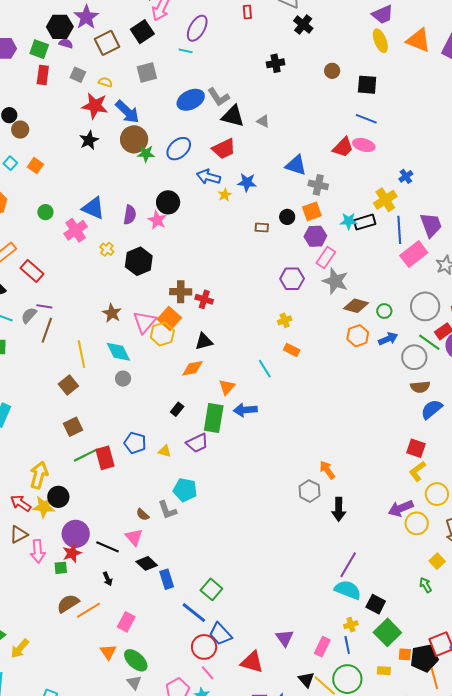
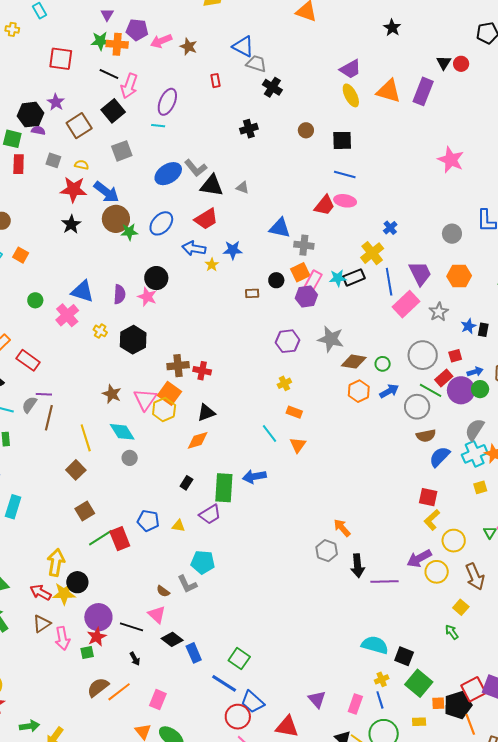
purple star: (86, 17) -> (56, 102), size x0.7
pink rectangle: (326, 258) -> (313, 281), moved
orange triangle: (227, 387) -> (298, 445), moved
purple line: (348, 565) -> (384, 582), moved, turned 64

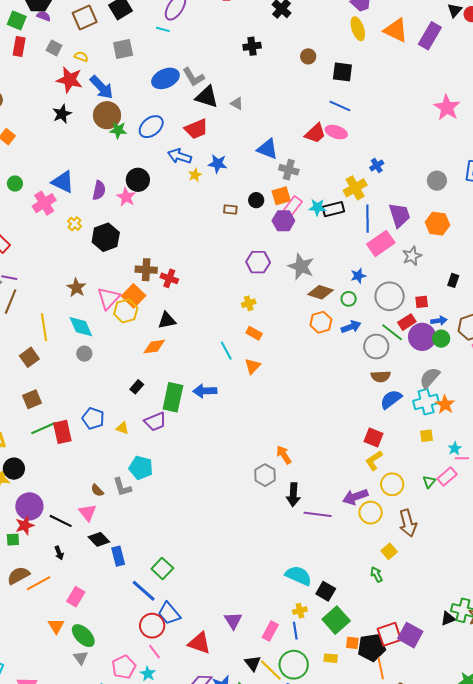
blue star: (468, 326) -> (358, 276), moved

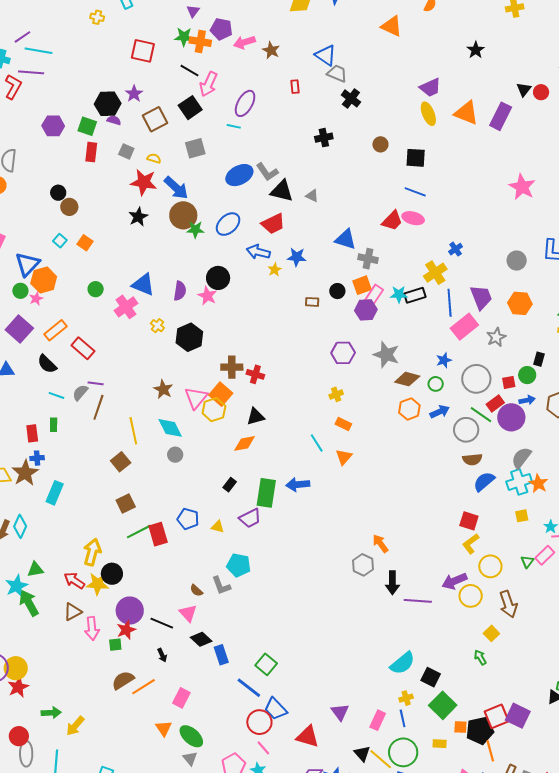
green circle: (441, 339) -> (527, 375), moved
cyan semicircle: (298, 576) -> (402, 663), turned 120

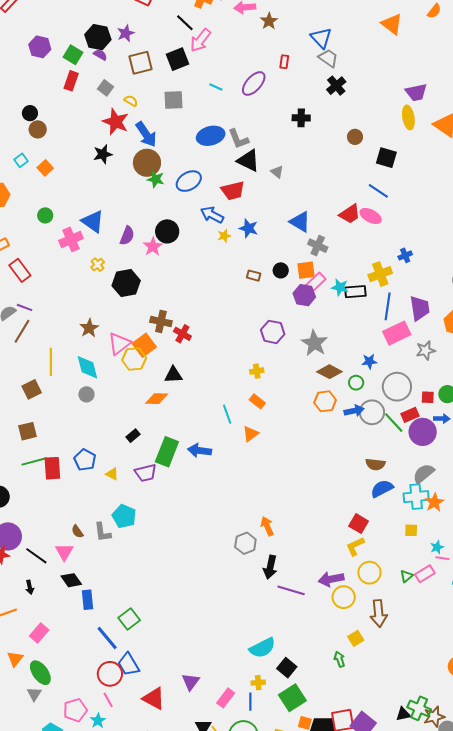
purple ellipse: (245, 103) -> (254, 83), moved
gray circle: (466, 430) -> (372, 412), moved

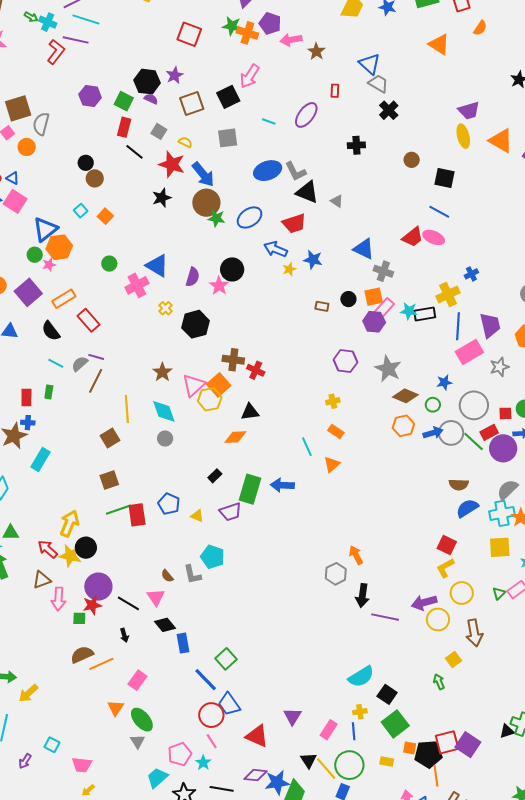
black line: (185, 23) -> (135, 152), moved
yellow square: (411, 530) -> (500, 547), size x1.6

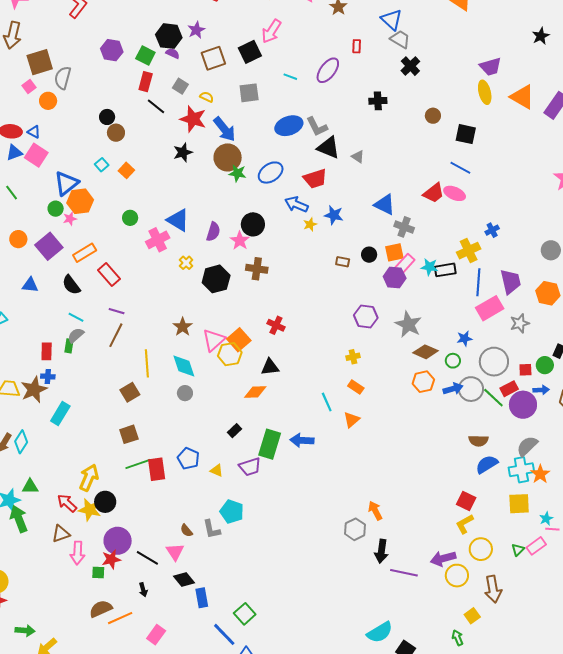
brown cross: (233, 360) -> (257, 269), moved
gray semicircle: (80, 364) -> (76, 335), moved

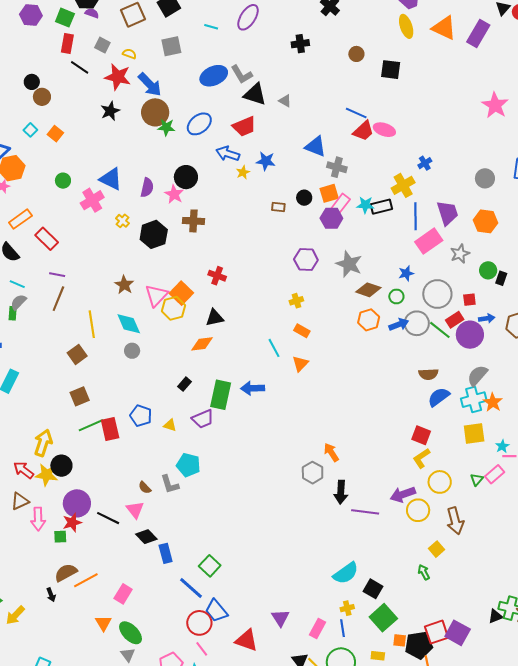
blue line: (460, 168) -> (356, 113), moved
green circle: (545, 365) -> (488, 270), moved
black arrow: (143, 590) -> (51, 595), moved

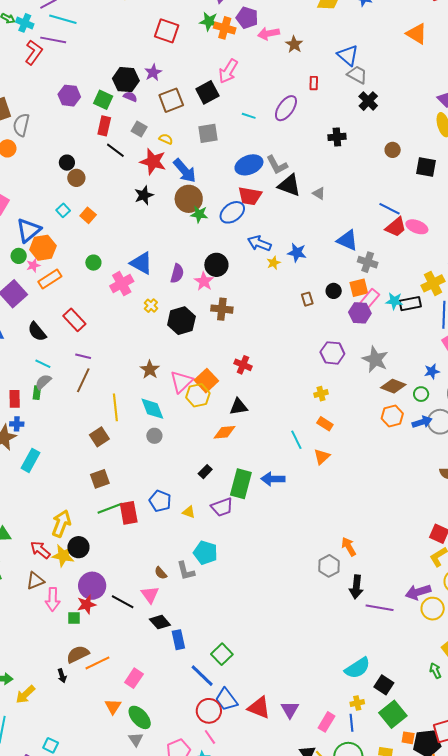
red trapezoid: (244, 126) -> (250, 196), moved, turned 30
brown rectangle: (278, 207) -> (307, 299), turned 64
orange rectangle: (20, 219) -> (50, 279), moved
red triangle: (247, 640) -> (259, 708), moved

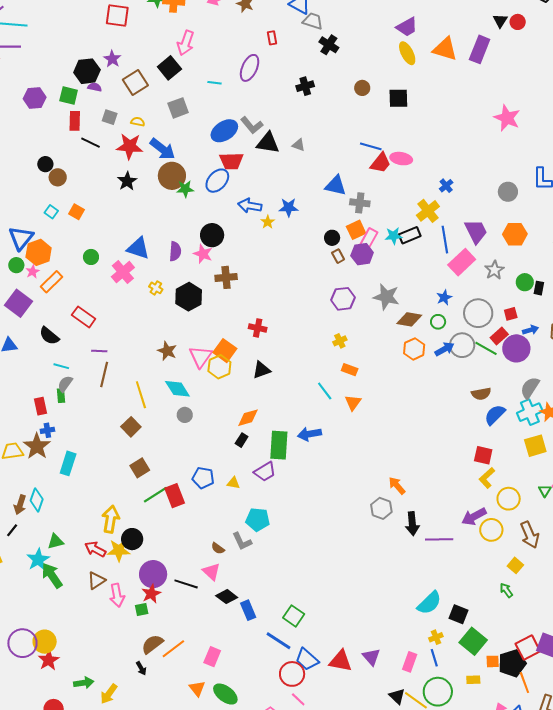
brown rectangle: (307, 299) -> (338, 256), moved
orange diamond: (225, 432) -> (248, 418), moved

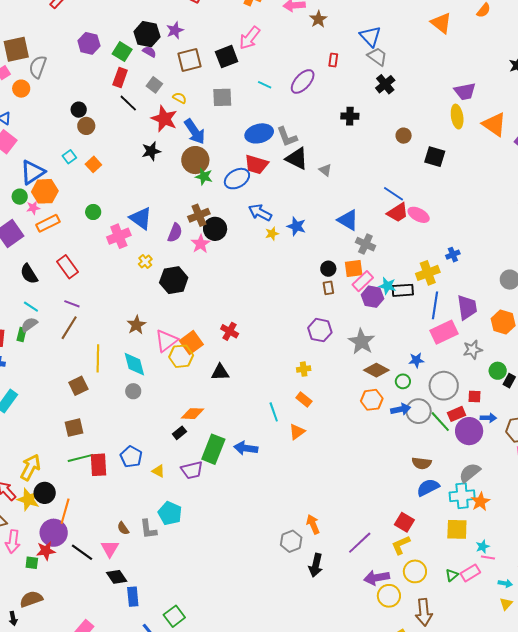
purple hexagon: (362, 254) -> (373, 297), moved
brown cross: (226, 277) -> (199, 215), moved, turned -35
purple line: (439, 539) -> (360, 543), moved, turned -60
orange line: (173, 649) -> (65, 511), moved, turned -55

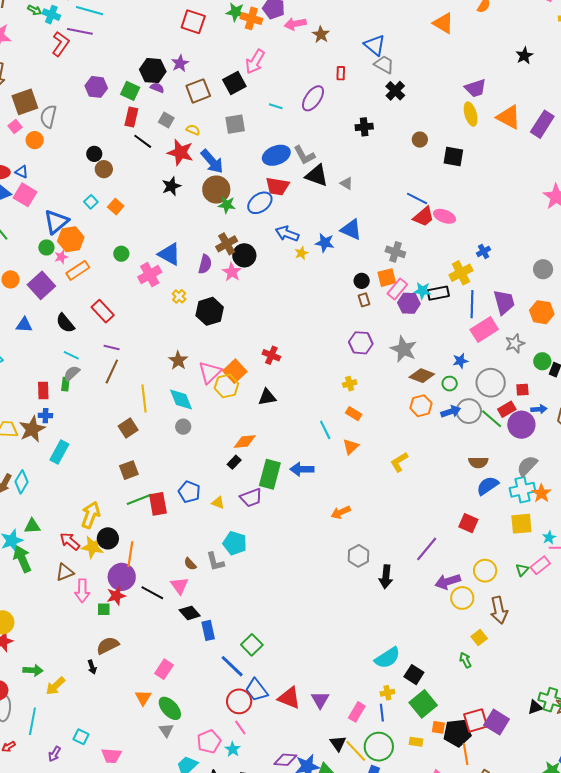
blue triangle: (348, 220) -> (351, 230), moved
orange arrow: (313, 524) -> (341, 512), moved, turned -84
yellow L-shape: (401, 545) -> (399, 462), moved

